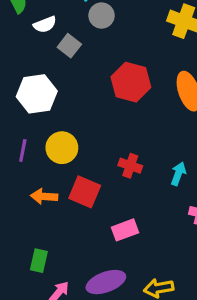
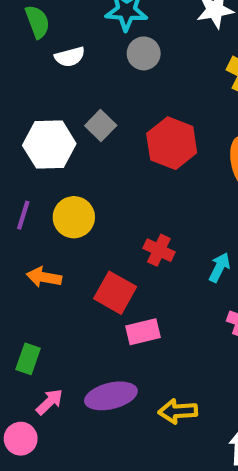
gray square: (69, 46) -> (101, 126), moved
red square: (85, 192) -> (115, 293), moved

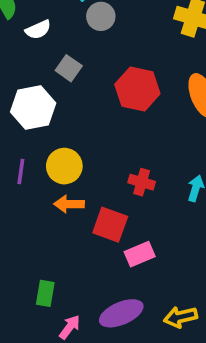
gray square: (101, 126) -> (69, 68), moved
orange arrow: (44, 277) -> (69, 204), moved

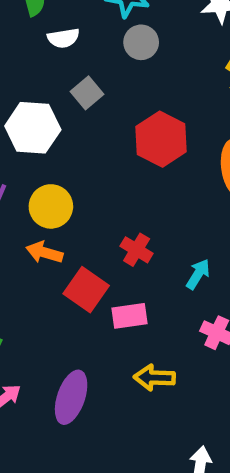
pink rectangle: (140, 254) -> (130, 316), moved
purple ellipse: (121, 313) -> (71, 397), turned -63
yellow arrow: (181, 317) -> (154, 378), moved

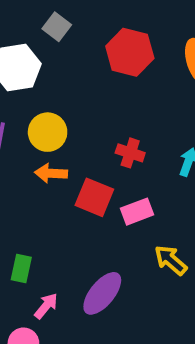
yellow arrow: (154, 378) -> (171, 260), turned 52
purple ellipse: (71, 397) -> (102, 293), turned 33

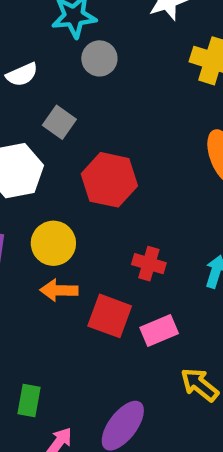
red hexagon: (130, 52) -> (109, 180), moved

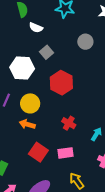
gray circle: (99, 58) -> (85, 42), moved
white semicircle: (22, 75) -> (36, 28), turned 32
red square: (110, 316) -> (38, 152), moved

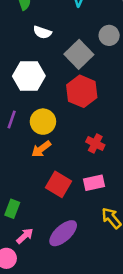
white semicircle: (36, 28) -> (42, 32), moved
gray square: (47, 52) -> (79, 54), moved, size x1.5
orange arrow: (27, 124) -> (41, 149), turned -49

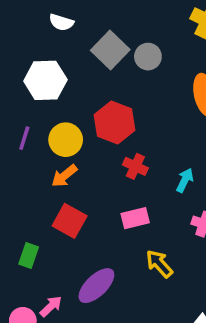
gray circle: (109, 35) -> (148, 57), moved
red hexagon: (82, 91) -> (115, 123), moved
red square: (58, 184) -> (70, 221), moved
pink arrow: (25, 236) -> (51, 306), moved

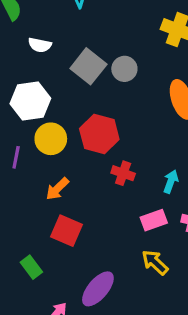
yellow circle: (66, 140) -> (51, 139), moved
pink rectangle: (135, 218) -> (154, 220), moved
green rectangle: (29, 256) -> (31, 267), turned -50

